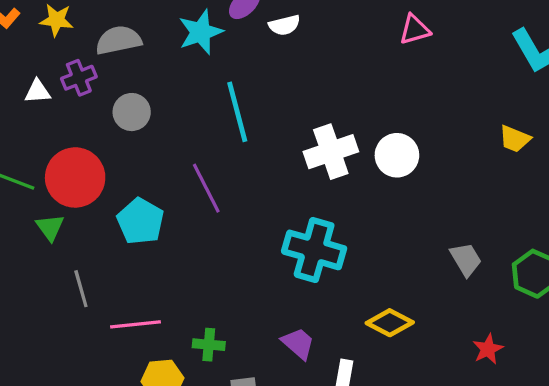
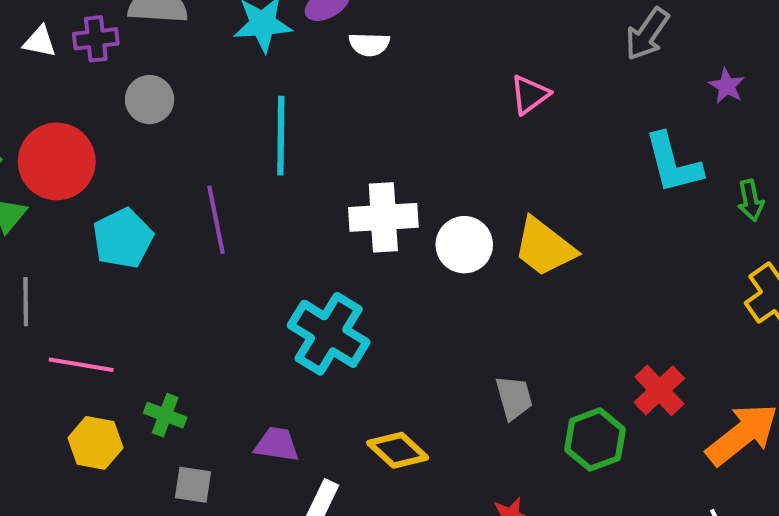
pink triangle: (415, 30) -> (530, 95), turned -36
yellow trapezoid: (515, 139) -> (544, 247), moved, size x1.6
purple trapezoid: (298, 343) -> (277, 444), turned -48

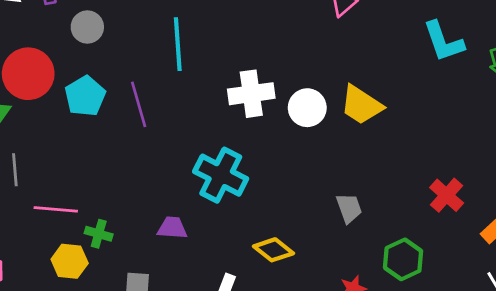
cyan pentagon: (123, 238) -> (85, 96), moved
green cross: (165, 415) -> (99, 234), moved
green hexagon: (595, 439) -> (403, 259), moved
purple trapezoid: (277, 444) -> (172, 228), moved

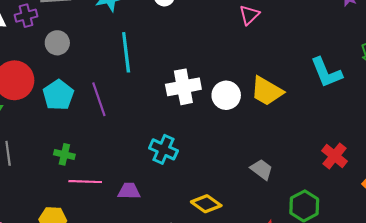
cyan L-shape: (444, 42) -> (326, 72), moved
cyan cross: (221, 175) -> (163, 149), size x0.7
gray trapezoid: (349, 208) -> (261, 169), turned -30
pink line: (56, 209) -> (85, 182), moved
green cross: (99, 234) -> (64, 154), moved

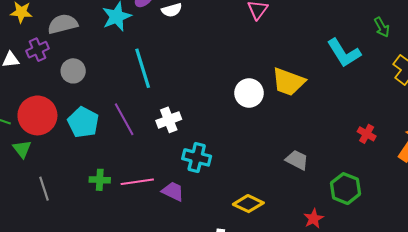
white cross: (183, 87) -> (169, 120), moved, size x0.7
red cross: (335, 156) -> (367, 134), size x0.7
pink line: (85, 182) -> (137, 182), moved
purple trapezoid: (129, 191) -> (173, 191), moved, turned 35

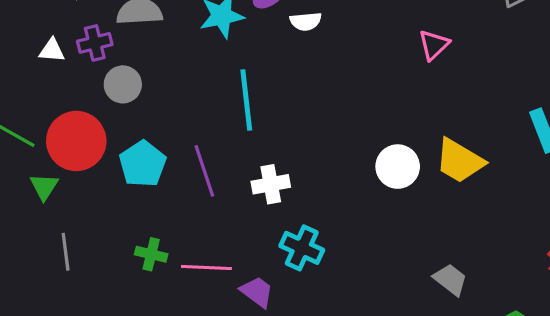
gray circle: (73, 71) -> (123, 84), moved

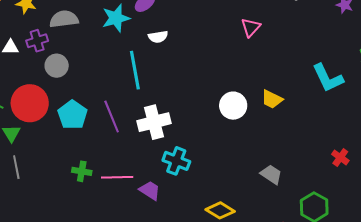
white semicircle: (306, 21) -> (158, 37), moved
yellow trapezoid: (459, 161) -> (272, 99), size x0.7
white cross: (271, 184) -> (154, 122), size x1.4
gray line: (66, 252) -> (16, 167), moved

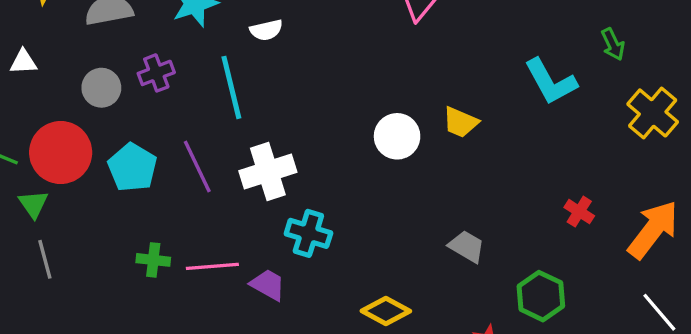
purple cross: (37, 41) -> (156, 73), moved

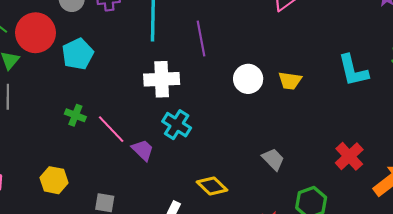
yellow trapezoid: (460, 122) -> (290, 81), turned -30
purple line: (197, 166) -> (201, 39), moved
red cross: (579, 212) -> (349, 156), size x1.5
pink line: (212, 266) -> (111, 129), turned 36

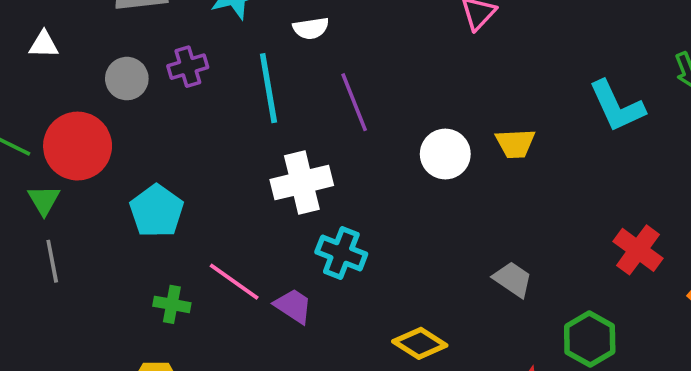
cyan pentagon: (78, 54) -> (157, 211), moved
green cross: (75, 115) -> (172, 304), moved

